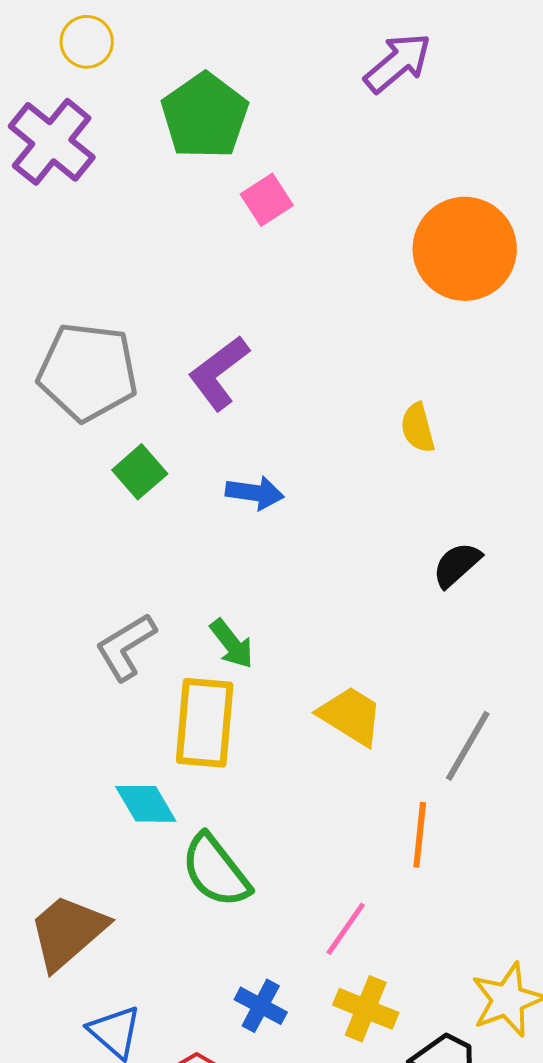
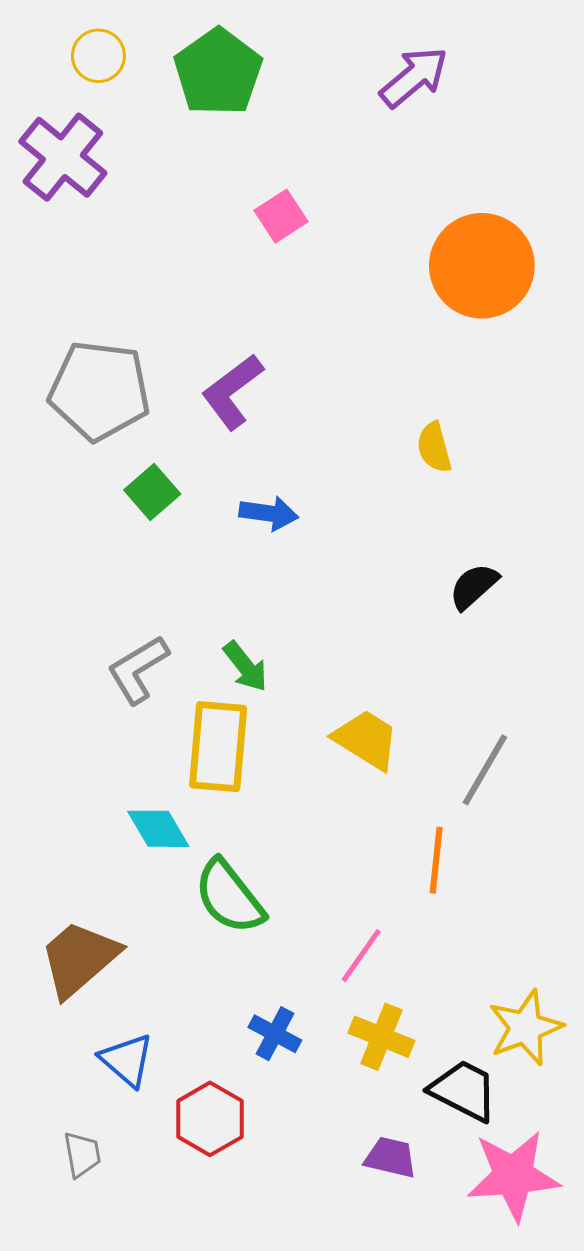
green pentagon: (205, 116) -> (218, 72), moved

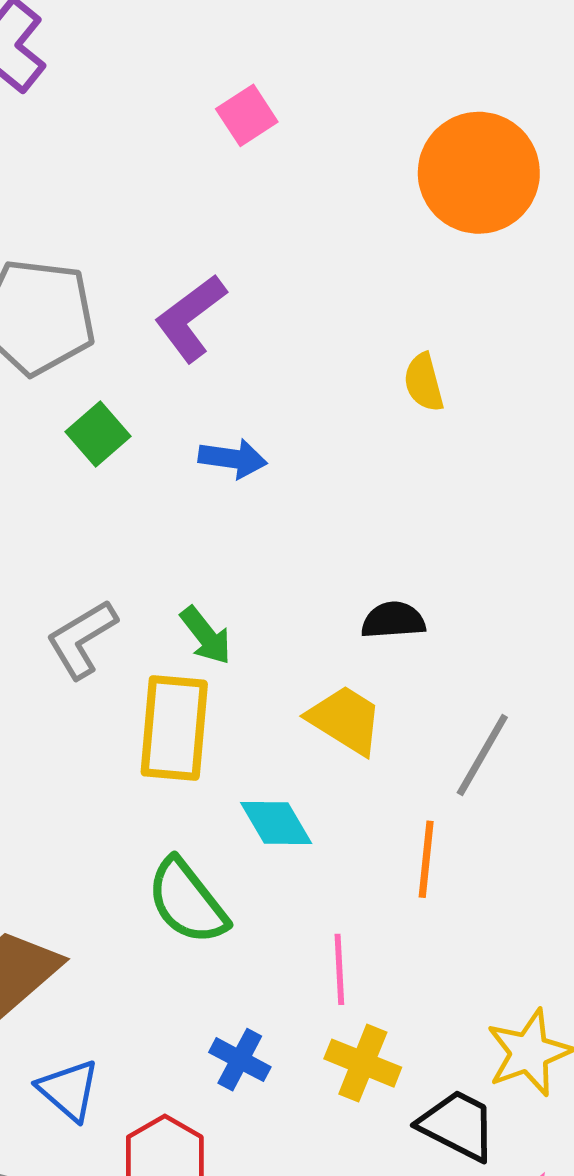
black semicircle: (474, 586) -> (393, 620), moved, turned 38
cyan diamond: (158, 829) -> (276, 823), moved
pink line: (361, 956) -> (339, 969), turned -38

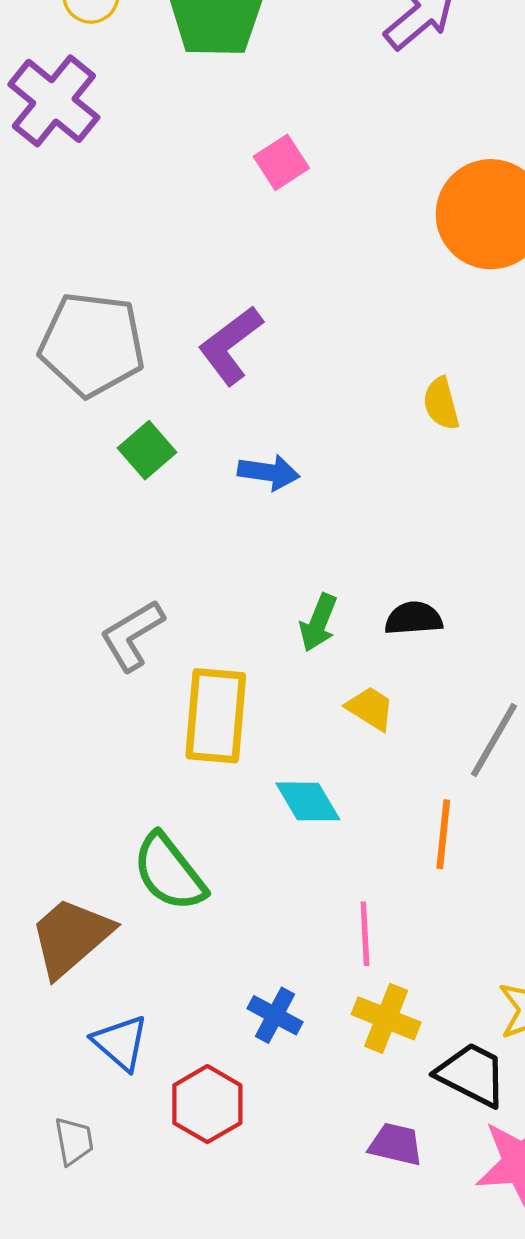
green arrow: (206, 635) -> (318, 623), moved, turned 60
yellow trapezoid: (345, 720) -> (370, 708), size x0.7
green semicircle: (187, 901) -> (169, 872), moved

